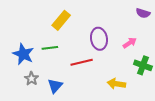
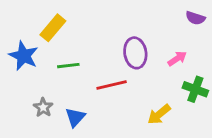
yellow rectangle: (61, 20) -> (53, 28), moved
blue star: (23, 54) -> (24, 56), moved
yellow arrow: (116, 84) -> (159, 114), turned -48

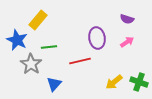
purple semicircle: (195, 18) -> (127, 19), moved
green cross: (195, 89) -> (139, 82), moved
gray star: (43, 107) -> (31, 64), moved, size x1.5

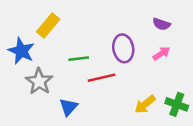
green line: (49, 47) -> (79, 59), moved

